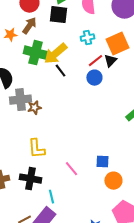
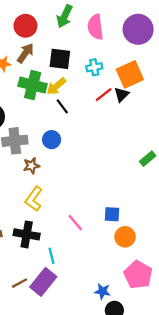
black square: (58, 15) -> (60, 59), moved
yellow arrow: (55, 54) -> (56, 86), size x0.7
blue circle: (94, 78) -> (52, 140), moved
brown star: (34, 108) -> (31, 166), moved
yellow L-shape: (36, 149) -> (34, 199), turned 40

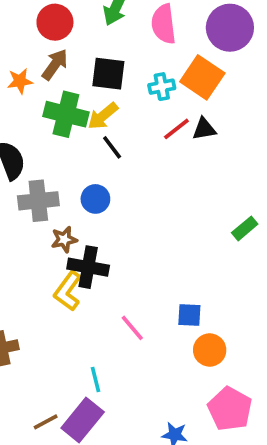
orange square: (130, 74) -> (202, 77), moved, turned -32
black triangle: (121, 95) -> (204, 129), turned 35
black cross: (27, 234) -> (88, 267), moved

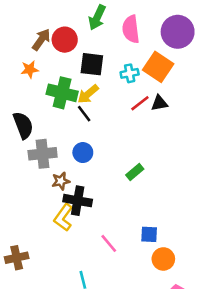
red circle: (55, 22) -> (65, 40), moved
brown arrow: (55, 65) -> (41, 40), moved
black line: (112, 147) -> (84, 114), moved
green rectangle: (245, 228) -> (135, 172), moved

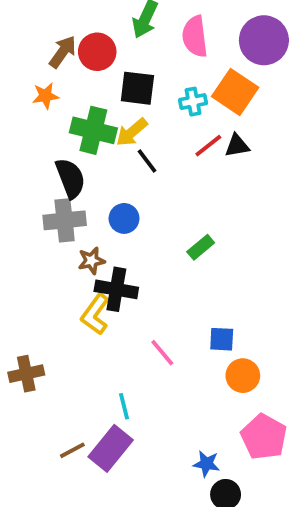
black line: (84, 114) -> (147, 161), moved
black semicircle: (23, 125) -> (70, 178), moved

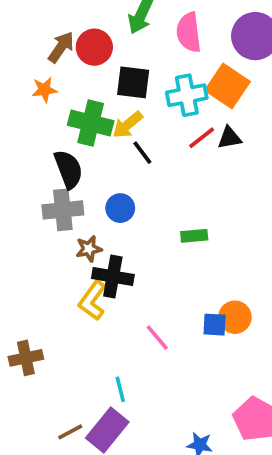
cyan cross: (193, 102) -> (187, 95), size x1.5
green rectangle: (201, 247) -> (194, 236), turned 35
orange circle: (243, 376) -> (235, 317), moved

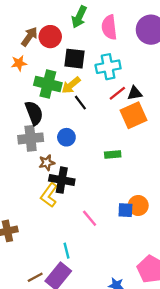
orange square: (227, 86) -> (134, 115), moved, turned 32

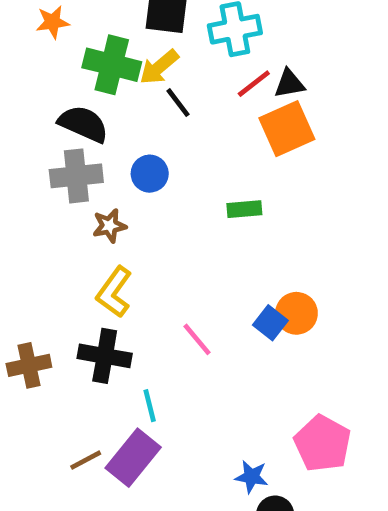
black semicircle: (34, 113) -> (83, 124), turned -45
black cross: (62, 180) -> (105, 356), moved
blue square: (125, 210) -> (270, 323), turned 35

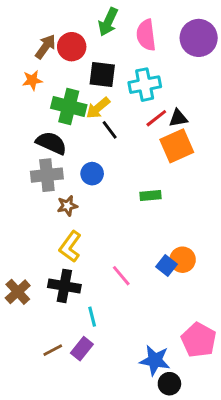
brown cross: (29, 365) -> (18, 292), turned -30
purple rectangle: (133, 458) -> (82, 349), size x0.7
blue star: (251, 477) -> (155, 360), size x1.5

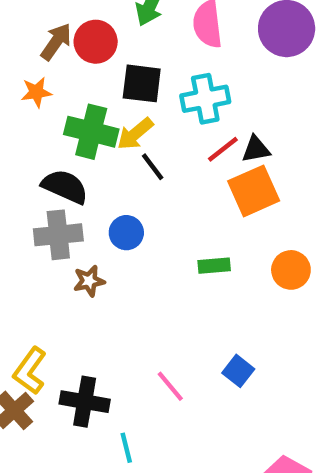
yellow L-shape: (70, 247) -> (30, 371), moved
orange circle: (183, 260) -> (291, 270), moved

